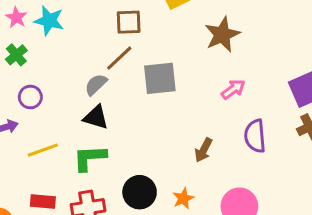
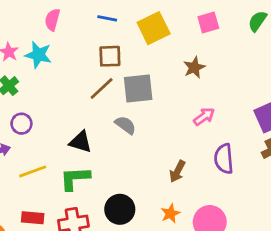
brown star: (222, 35) -> (194, 67), size x0.7
gray square: (160, 78) -> (138, 88), moved
gray semicircle: (96, 85) -> (125, 125), moved, turned 80
orange star: (183, 198) -> (170, 214), moved

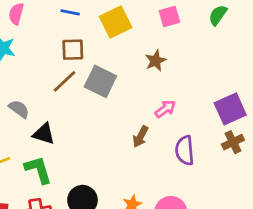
gray square: (138, 88) -> (100, 81), turned 32
gray semicircle: (125, 125) -> (19, 109), moved
brown arrow: (177, 171) -> (140, 137), moved
green L-shape: (75, 178) -> (38, 170), turned 76

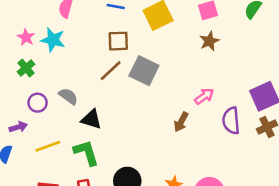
brown star: (156, 61) -> (209, 41), moved
purple semicircle: (185, 150) -> (231, 121), moved

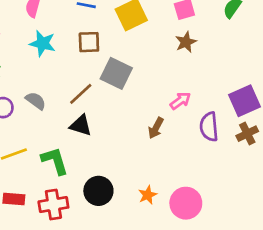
cyan star: (53, 40) -> (43, 43), moved
brown line: (111, 71) -> (81, 94), moved
black triangle: (91, 119) -> (81, 125), moved

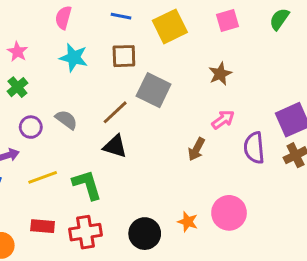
brown star: (186, 42) -> (220, 74), moved
black circle: (98, 191) -> (145, 234), moved
orange star: (148, 195) -> (188, 222), turned -30
pink circle: (186, 203) -> (229, 213), moved

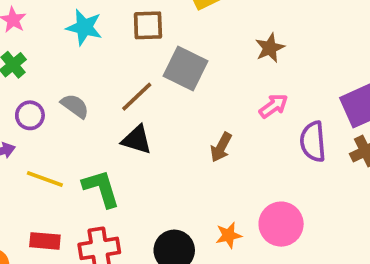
brown arrow: (196, 149) -> (221, 147), moved
yellow line: (43, 177) -> (45, 179), turned 40
orange star: (188, 222) -> (229, 235), turned -30

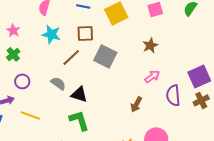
brown line: (137, 97) -> (71, 57), moved
gray semicircle: (75, 106) -> (58, 83), moved
brown arrow: (221, 147) -> (136, 104), moved
green L-shape: (101, 188) -> (79, 120), moved

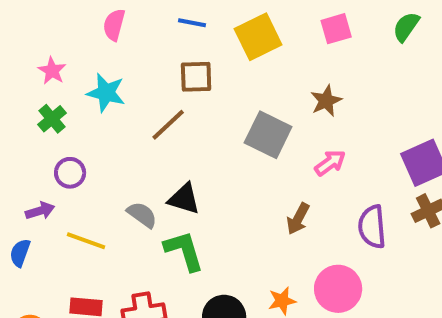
cyan star: (51, 34) -> (106, 93), moved
gray square: (105, 56) -> (268, 135), moved
gray semicircle: (58, 83) -> (142, 215), moved
purple semicircle: (173, 95) -> (372, 227), moved

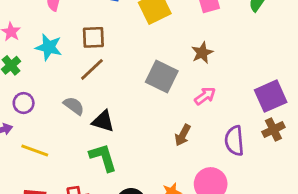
brown square: (196, 77) -> (93, 37), moved
gray semicircle: (142, 215) -> (74, 106), moved

